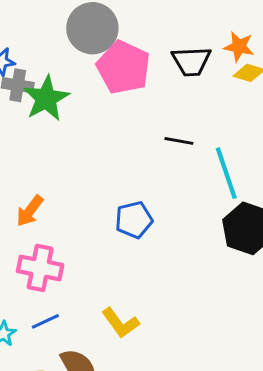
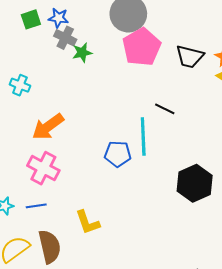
green star: (46, 98) -> (82, 53), size x0.6
cyan line: (226, 173) -> (143, 136), moved
orange arrow: (30, 211) -> (48, 127), size x1.4

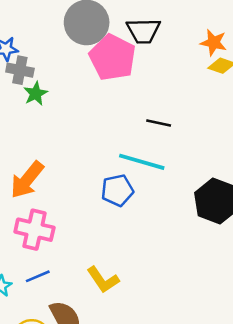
green star: (82, 53) -> (36, 94), moved
black trapezoid: (190, 57) -> (143, 31), moved
cyan line: (143, 136) -> (142, 162), turned -57

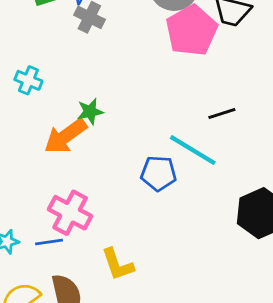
green star: (36, 94) -> (90, 112), moved
black line: (159, 123) -> (222, 113), turned -45
pink cross: (34, 230) -> (70, 213), moved

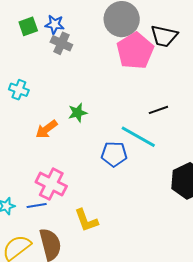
green star: (90, 112) -> (78, 113), moved
orange arrow: (65, 136) -> (46, 129), size x0.7

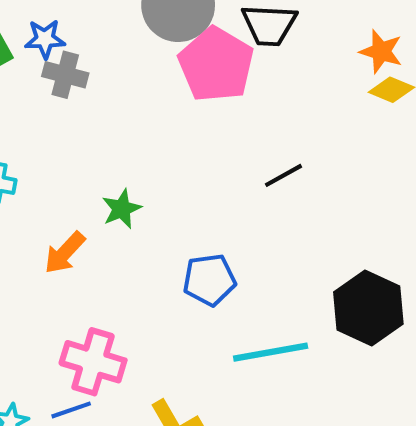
cyan line: (138, 137) -> (271, 352), moved, turned -30

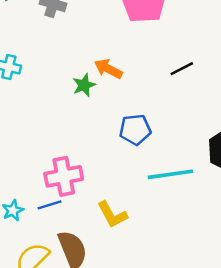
orange arrow: (65, 253) -> (108, 69), moved, turned 72
pink cross: (93, 362) -> (64, 176), turned -30

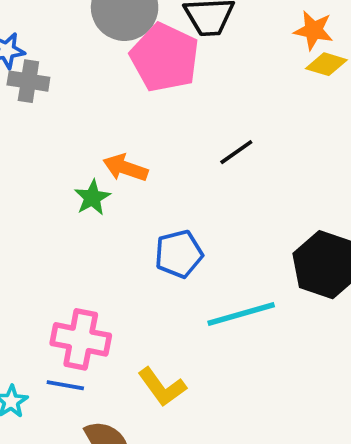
pink cross: (64, 176) -> (81, 339), turned 30
blue line: (50, 205) -> (65, 385), turned 35

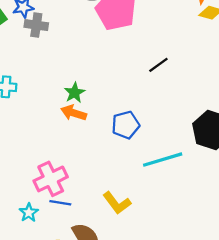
orange arrow: (125, 168) -> (74, 113), moved
pink cross: (81, 339) -> (51, 179), moved, turned -36

